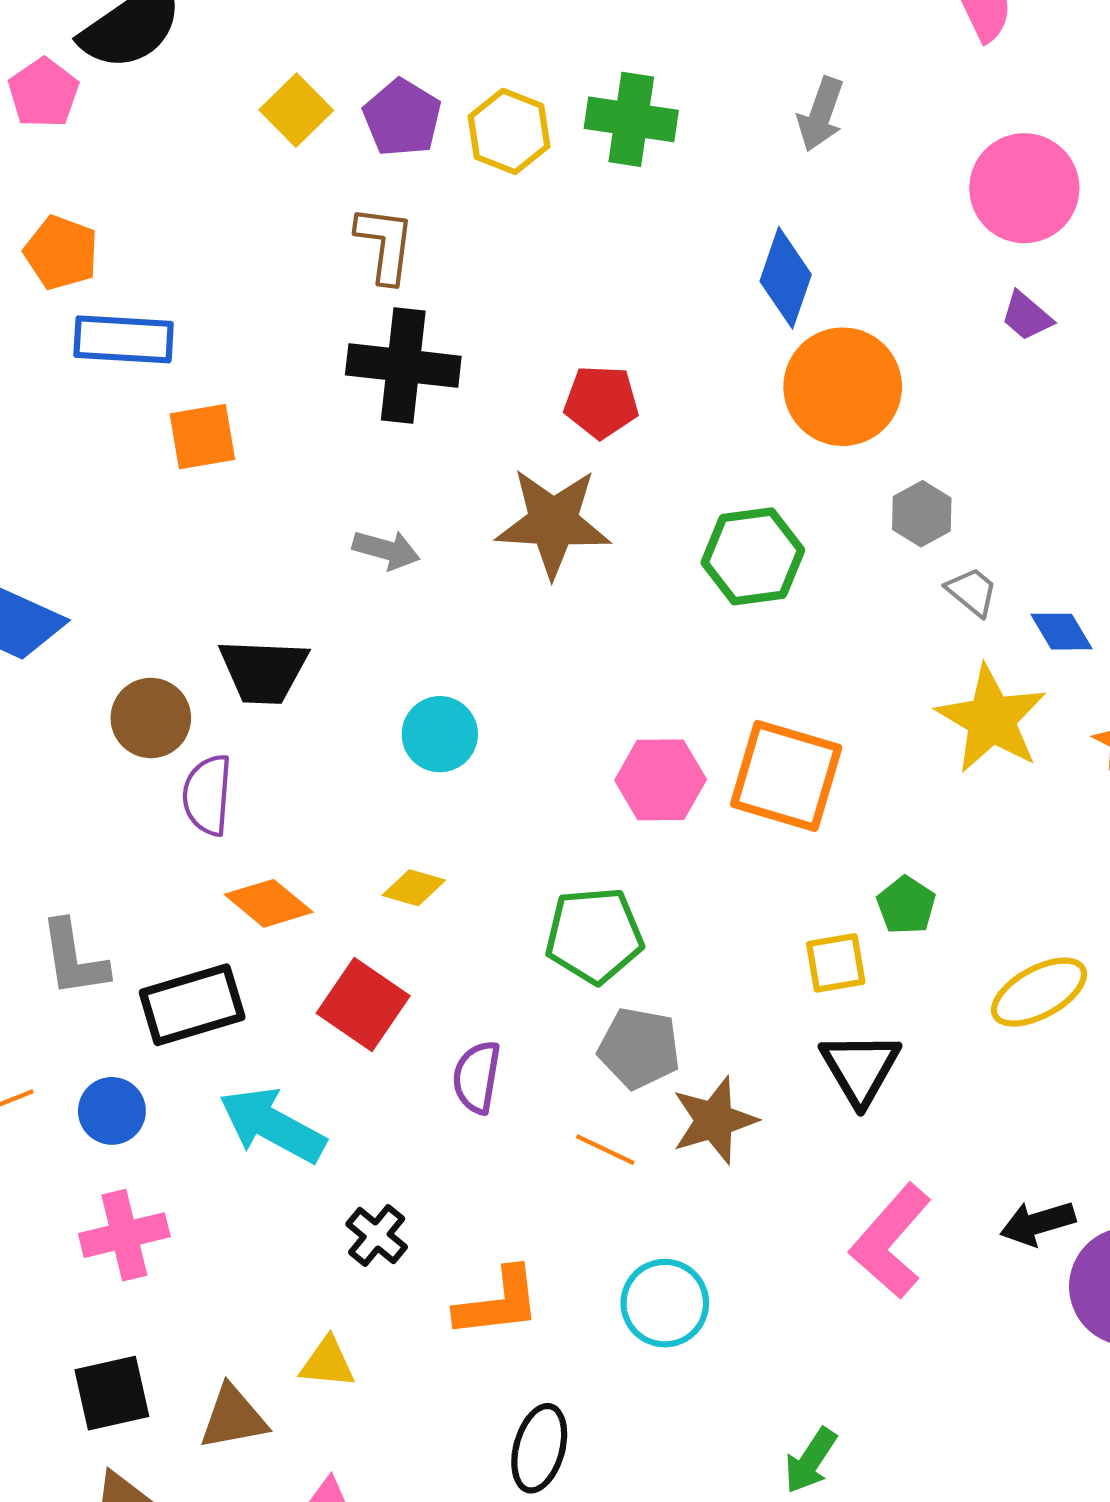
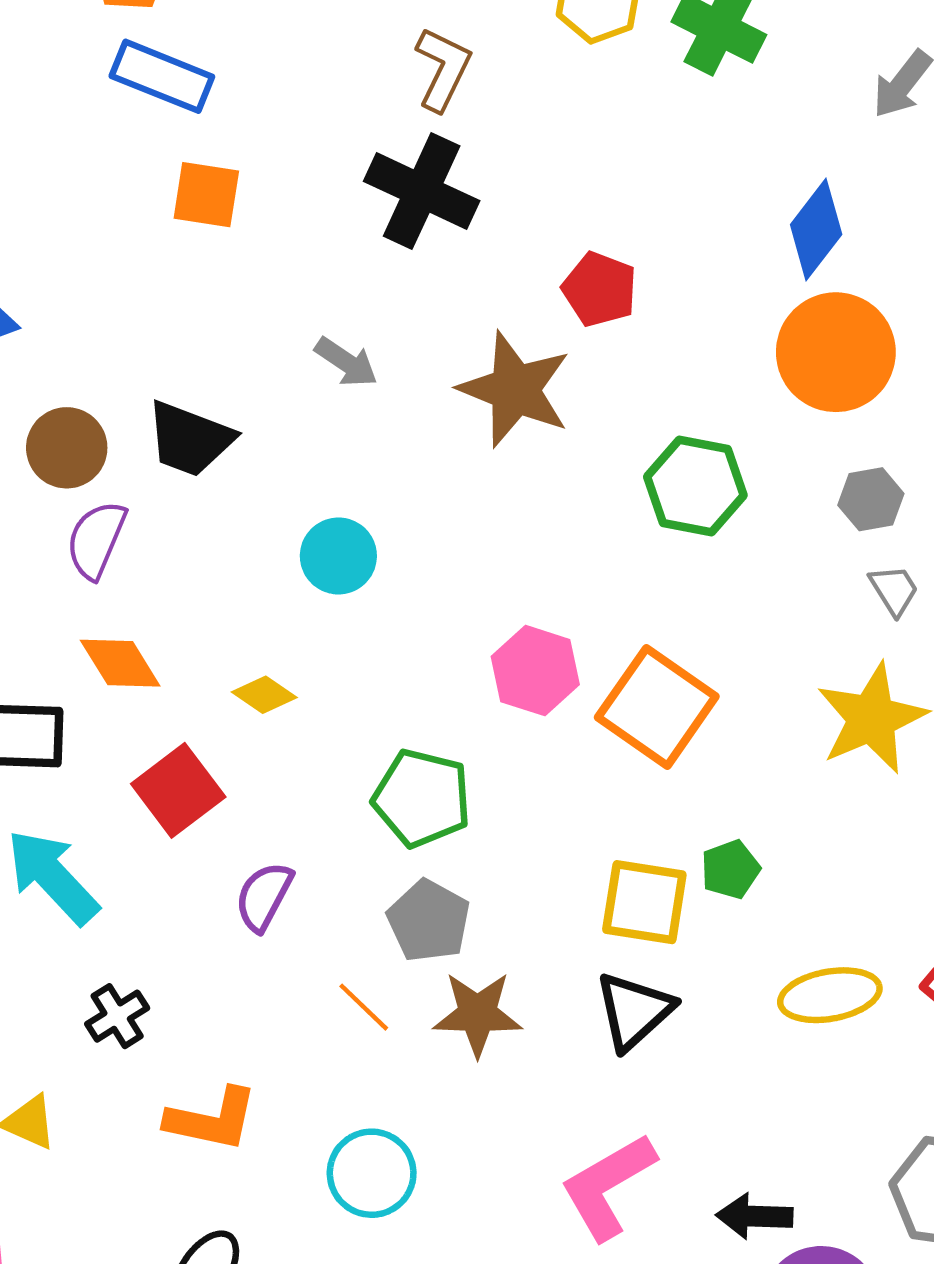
yellow square: (836, 963) -> (644, 902), size x1.4

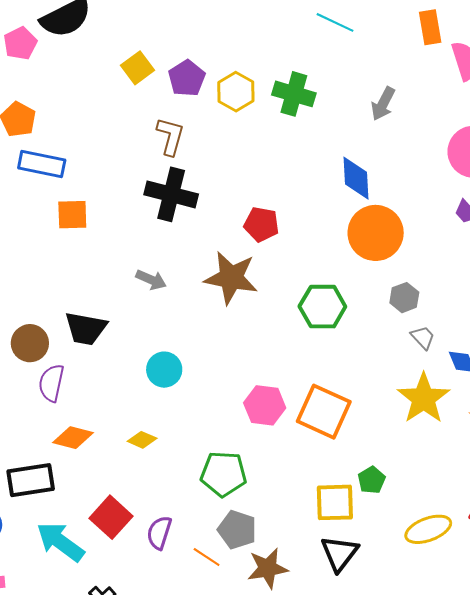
blue diamond: (816, 229) -> (356, 178), turned -30
orange diamond: (120, 663) -> (73, 438), turned -33
red square: (178, 790) -> (111, 517), moved
orange line: (364, 1007) -> (207, 557), moved

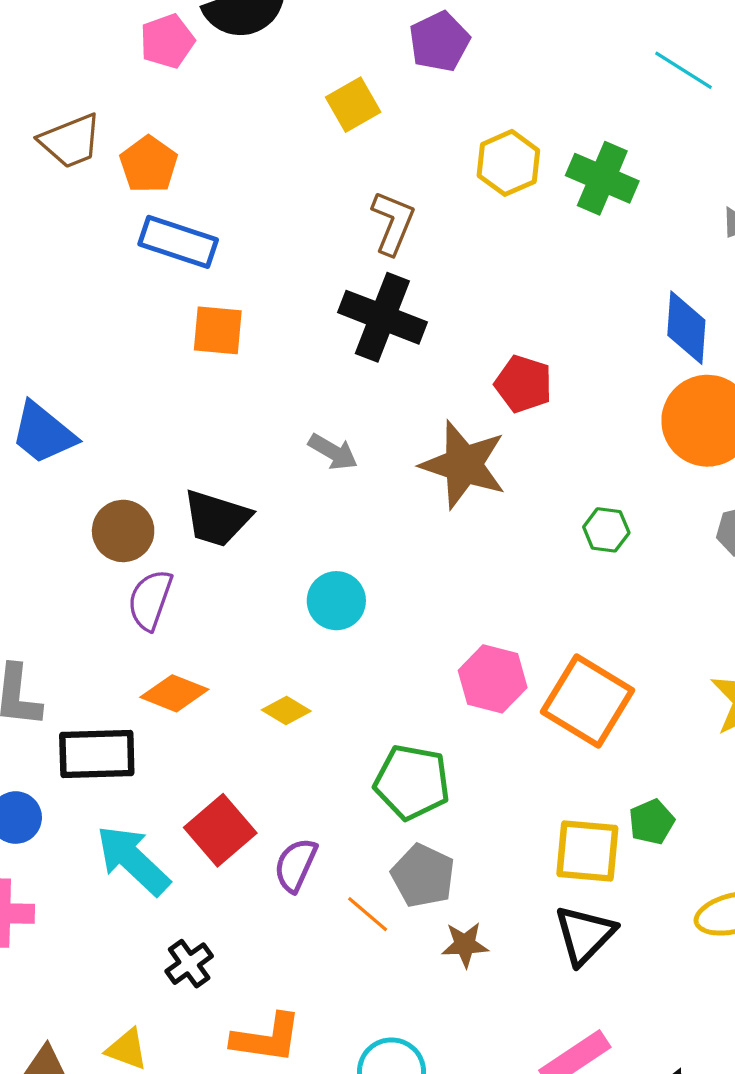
purple pentagon: (187, 78) -> (439, 42), moved
green hexagon: (322, 307) -> (606, 530), size x0.6
brown star: (268, 568) -> (465, 945), size x0.7

